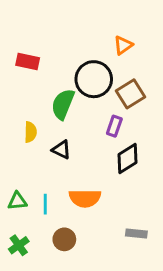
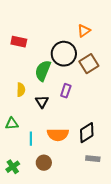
purple rectangle: (114, 126) -> (66, 91), moved
black triangle: (61, 150) -> (42, 102), turned 32
black diamond: (128, 159) -> (87, 133), moved
green triangle: (17, 201) -> (12, 124), moved

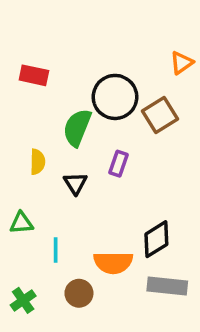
orange triangle: (84, 31) -> (182, 63), moved
orange semicircle: (58, 135) -> (113, 263), moved
gray rectangle: (93, 159) -> (167, 286), size x1.5

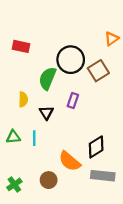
cyan line: (56, 250) -> (34, 138), moved
orange semicircle: (113, 263) -> (70, 161), turned 40

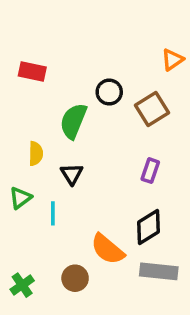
black circle: (71, 60) -> (109, 92), size x0.6
purple rectangle: (73, 101) -> (150, 171), moved
green triangle: (13, 137) -> (20, 198), moved, turned -32

